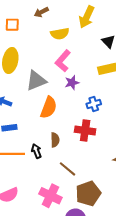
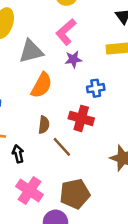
black arrow: (36, 151) -> (18, 154), moved
brown line: (67, 169) -> (62, 147), moved

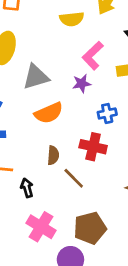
pink L-shape: (66, 32) -> (93, 56), moved
orange semicircle: (42, 85) -> (49, 113), turned 40

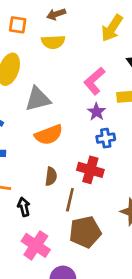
yellow semicircle: (72, 19) -> (53, 42), moved
purple star: (82, 83) -> (96, 112), moved, turned -30
brown line: (74, 178) -> (70, 200), turned 55
brown pentagon: (90, 228) -> (85, 232), moved

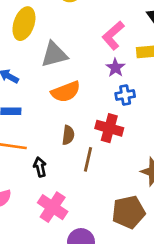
brown pentagon: (85, 232) -> (129, 212), moved

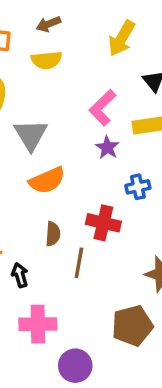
gray triangle: (54, 54) -> (31, 135), turned -44
blue cross: (125, 95) -> (138, 187), moved
pink cross: (53, 207) -> (38, 324), turned -32

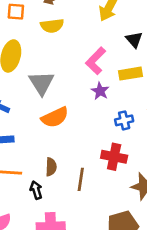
red cross: (103, 223) -> (114, 157), moved
brown semicircle: (53, 234) -> (51, 167), moved

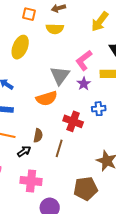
gray triangle: (41, 83) -> (60, 75), moved
red cross: (114, 157) -> (73, 121), moved
black arrow: (36, 190) -> (24, 151), turned 64

